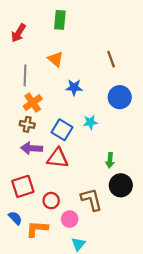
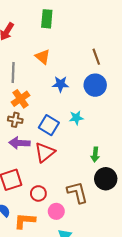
blue circle: (120, 97) -> (95, 85), moved
red triangle: (58, 158) -> (45, 152), turned -45

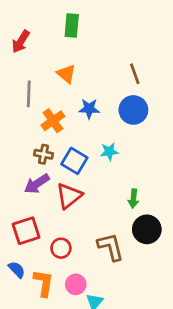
orange cross: (20, 99) -> (53, 121), moved
brown cross: (15, 120) -> (44, 154), moved
purple arrow: (19, 143) -> (37, 184), turned -36
pink circle: (56, 211) -> (76, 284), moved
orange L-shape: (25, 221) -> (44, 283), turned 95

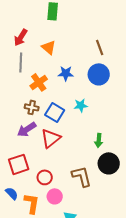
red arrow: (21, 42) -> (21, 37), moved
pink circle: (76, 284) -> (55, 196), moved

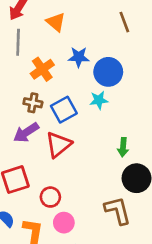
blue circle: (99, 74) -> (108, 72), moved
blue square: (55, 112) -> (64, 110), turned 30
brown L-shape: (82, 176) -> (118, 210), moved

